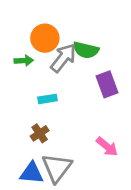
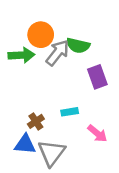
green arrow: (24, 61) -> (21, 55), size x1.5
cyan rectangle: (48, 99) -> (70, 112), moved
blue triangle: (32, 173) -> (25, 144), moved

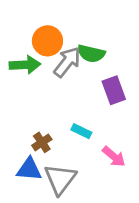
cyan rectangle: (70, 112) -> (81, 131), turned 35

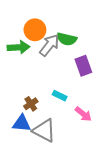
gray triangle: (60, 179) -> (44, 131), turned -40

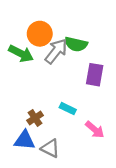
green arrow: (19, 47) -> (21, 54), turned 30
purple rectangle: (83, 66) -> (95, 75), turned 30
gray triangle: (44, 131) -> (50, 148), size x0.7

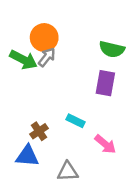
green semicircle: (76, 44) -> (112, 49), moved
gray arrow: (56, 51) -> (47, 57), moved, size x0.7
gray triangle: (50, 148) -> (68, 172), moved, turned -30

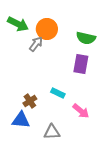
orange circle: (44, 38) -> (47, 29), moved
green arrow: (23, 60) -> (18, 24), moved

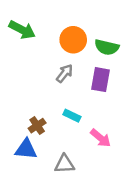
orange circle: (47, 29) -> (73, 40), moved
gray arrow: (36, 44) -> (64, 73), moved

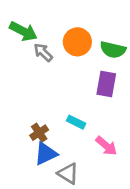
gray arrow: (64, 73) -> (43, 52), moved, turned -84
blue triangle: (26, 149) -> (46, 154), moved, turned -30
gray triangle: (64, 164) -> (68, 173), turned 35

